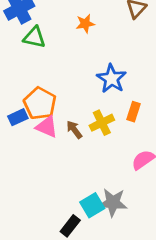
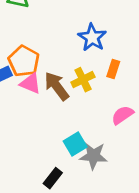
brown arrow: (74, 130) -> (57, 86), size x1.6
cyan square: (92, 205) -> (75, 144), moved

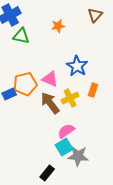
orange pentagon: (24, 61) -> (25, 84), turned 30
pink triangle: (30, 83) -> (50, 79), moved
pink semicircle: (122, 115) -> (66, 131), moved

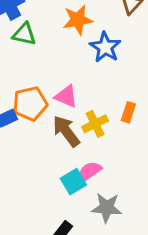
orange star: (58, 26) -> (78, 20), size x1.5
blue star: (77, 66) -> (105, 47), moved
cyan square: (64, 147) -> (73, 182), moved

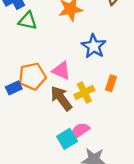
blue star: (105, 47) -> (94, 46), moved

